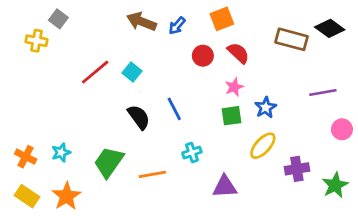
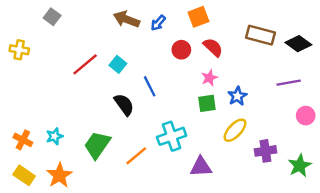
black diamond: (330, 28) -> (298, 44), moved
yellow cross: (37, 41) -> (19, 50), moved
blue line: (174, 109) -> (150, 86), moved
cyan cross: (192, 153) -> (172, 136), size x1.6
orange line: (152, 174) -> (136, 156), turned -30

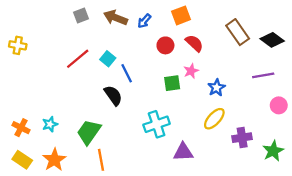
gray square: (52, 17) -> (81, 15), moved, turned 32
brown rectangle: (261, 35) -> (238, 32), turned 40
blue line: (150, 86) -> (127, 73), moved
green square: (207, 103) -> (172, 83), moved
orange line: (136, 156) -> (101, 160), moved, turned -60

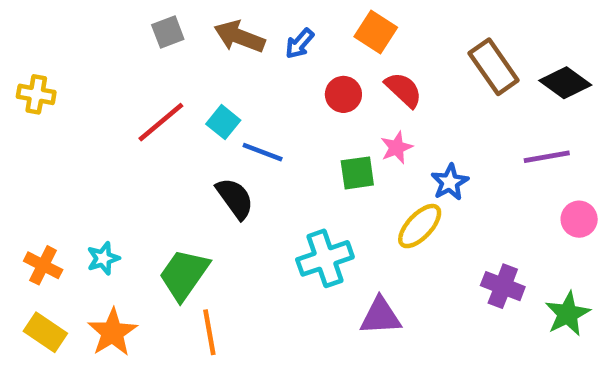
orange square: (181, 15) -> (376, 32), turned -36
blue line: (127, 73) -> (263, 152), turned -42
yellow ellipse: (214, 119) -> (420, 226), moved
purple cross: (242, 138) -> (503, 286), turned 30

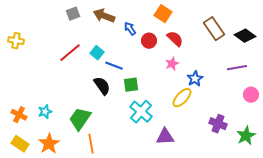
blue arrow: (300, 44) -> (130, 29), moved, turned 104
green square: (357, 173) -> (131, 85), moved
cyan cross: (325, 258) -> (141, 112), turned -30

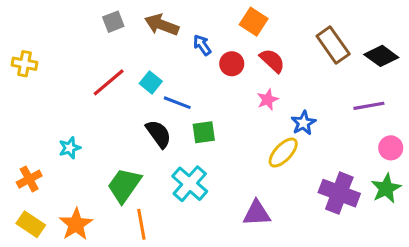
cyan star: (45, 112) -> (70, 148), moved
cyan cross: (141, 112) -> (190, 184), moved
orange cross: (19, 115) -> (29, 179), turned 35
purple cross: (218, 124) -> (339, 193), size x1.4
green star: (246, 136) -> (386, 188), moved

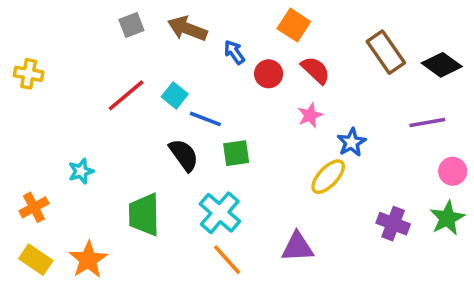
green trapezoid: (124, 185) -> (144, 215), turned -36
purple cross: (339, 193) -> (393, 224), size x0.7
orange line: (141, 224) -> (227, 260), moved, turned -32

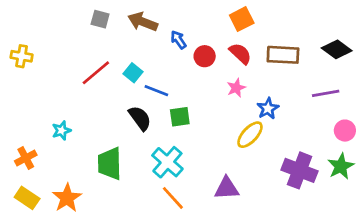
gray square: (131, 25) -> (100, 19), turned 36
orange square: (294, 25) -> (242, 19), moved, turned 30
brown rectangle: (386, 52) -> (283, 55), moved, turned -52
purple cross: (393, 224) -> (300, 170), size x1.4

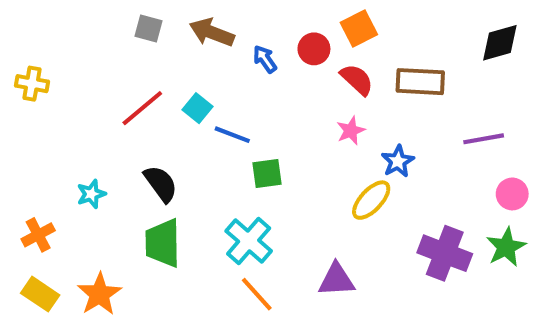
black diamond: (337, 49) -> (500, 43), moved, turned -52
red circle: (205, 56) -> (314, 49), moved
black semicircle: (140, 118) -> (161, 184), moved

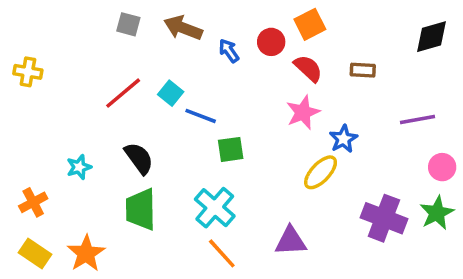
brown rectangle: (420, 82) -> (363, 70), size x0.6
pink star: (351, 131) -> (303, 112), size x1.4

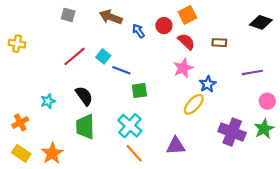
gray square: (128, 24) -> (68, 15), moved
black diamond: (432, 37) -> (261, 22), turned 35

